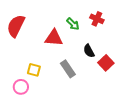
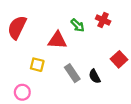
black semicircle: (89, 51) -> (95, 76), moved
red square: (106, 63) -> (119, 59), moved
yellow square: (34, 70) -> (37, 65), moved

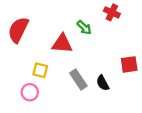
red cross: (103, 20) -> (112, 12), moved
red square: (119, 59) -> (129, 64), turned 35
pink circle: (22, 92) -> (30, 92), moved

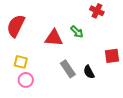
green arrow: (84, 27) -> (77, 32), moved
yellow square: (40, 70) -> (21, 62), moved

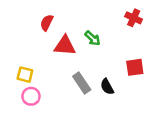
red cross: (97, 11) -> (134, 18), moved
red semicircle: (16, 26) -> (47, 23), moved, size x0.6

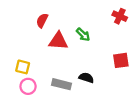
gray rectangle: (82, 83) -> (61, 84), moved, turned -42
black semicircle: (107, 87) -> (86, 78), moved, turned 136

